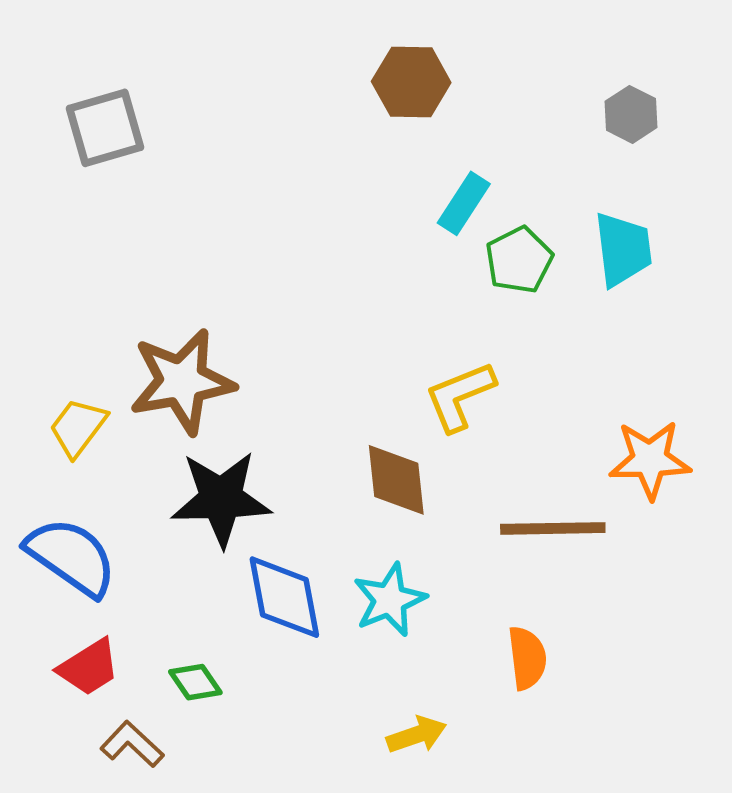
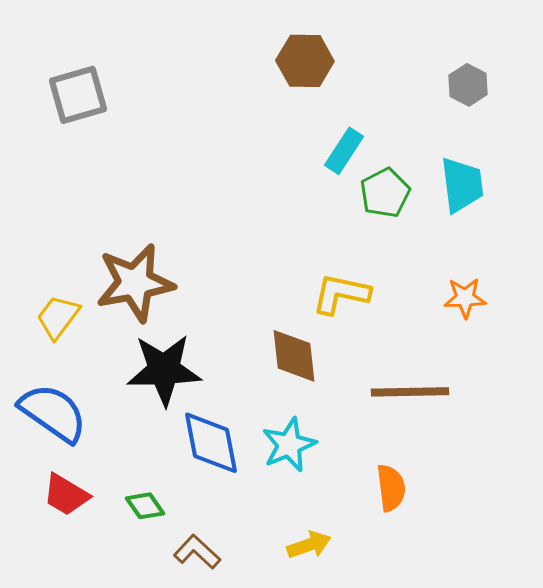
yellow L-shape: (460, 396) -> (341, 294), turned 34
orange star: (650, 460) -> (465, 298), moved, size x0.7
red trapezoid: (89, 667) -> (66, 495), turned 63
brown L-shape: (132, 744) -> (197, 552), moved

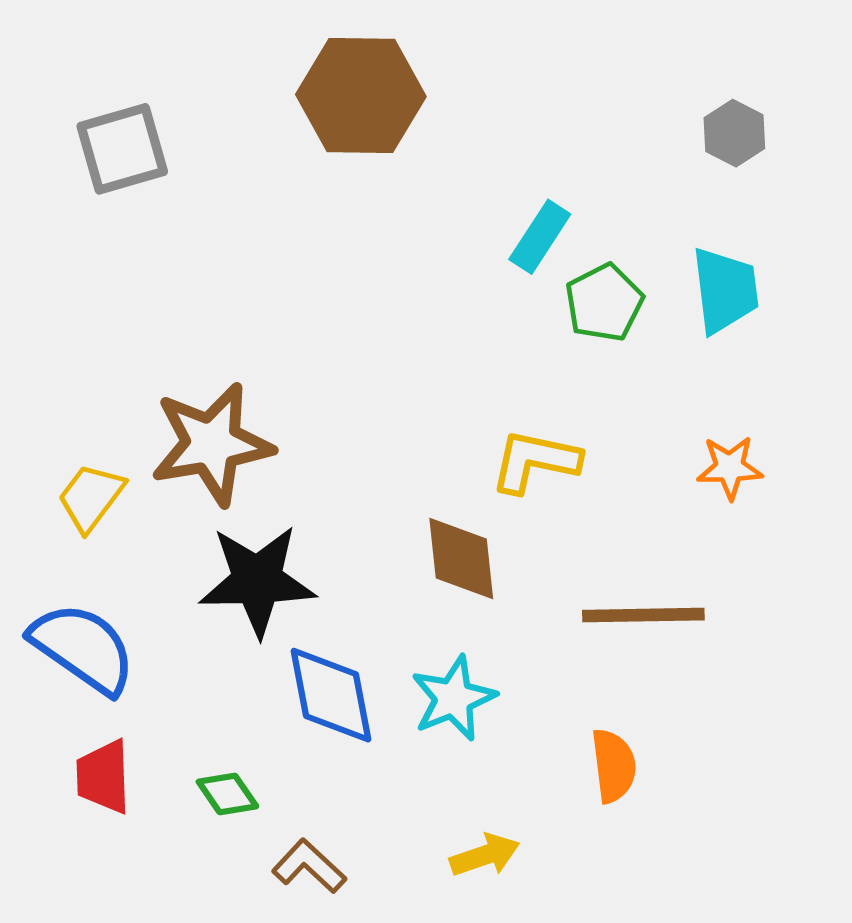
brown hexagon: (305, 61) -> (361, 95), moved, size x1.4
red trapezoid: (66, 495) -> (103, 777), turned 57

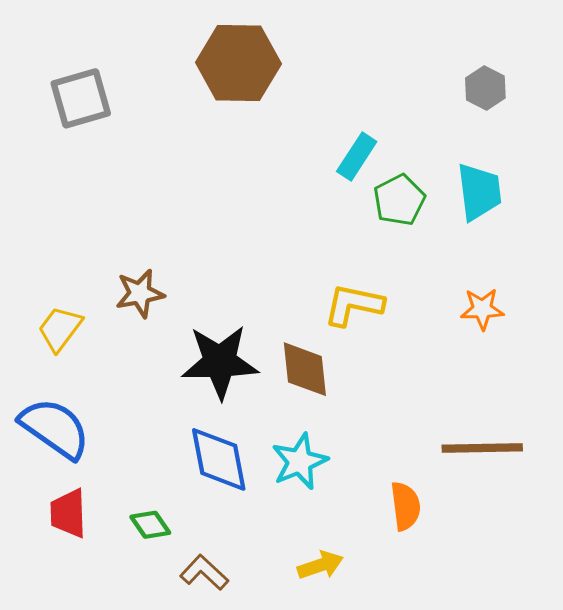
brown star: (212, 444) -> (140, 293), size x0.6
black star: (257, 581) -> (220, 362), moved
brown line: (643, 615) -> (482, 448), moved

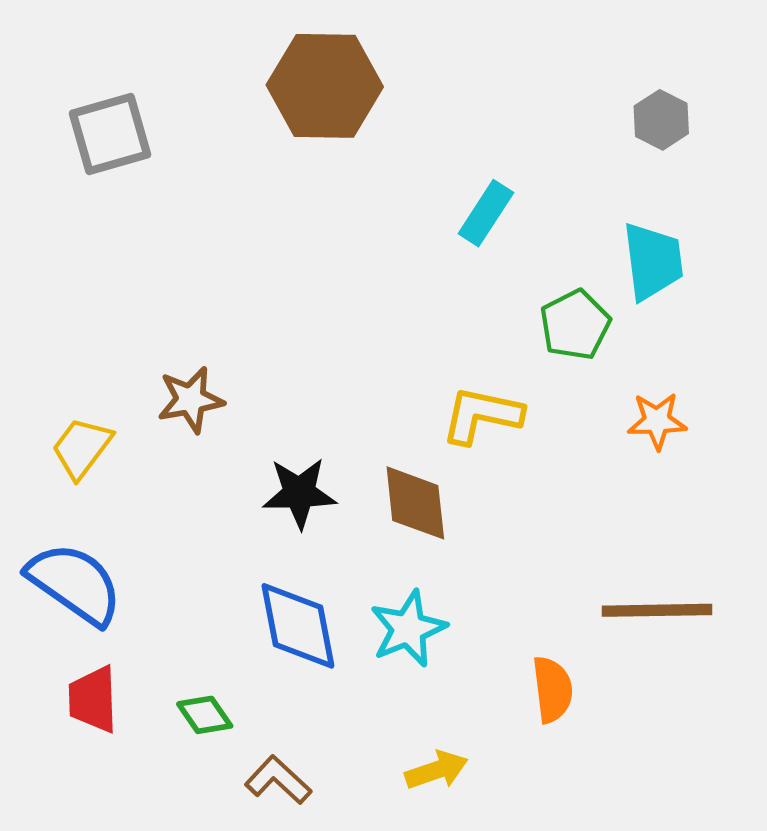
green pentagon: (399, 200) -> (575, 325), moved
black star: (220, 362) -> (299, 493), size x0.7

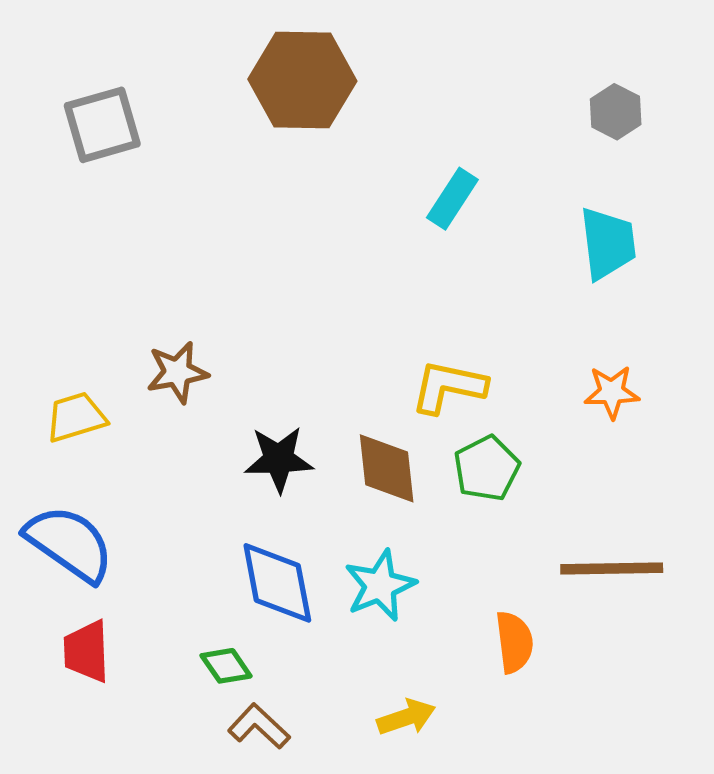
green pentagon: (575, 325) -> (487, 468), moved
yellow trapezoid: (82, 448) -> (76, 417), turned 36
green diamond: (205, 715) -> (226, 666), moved

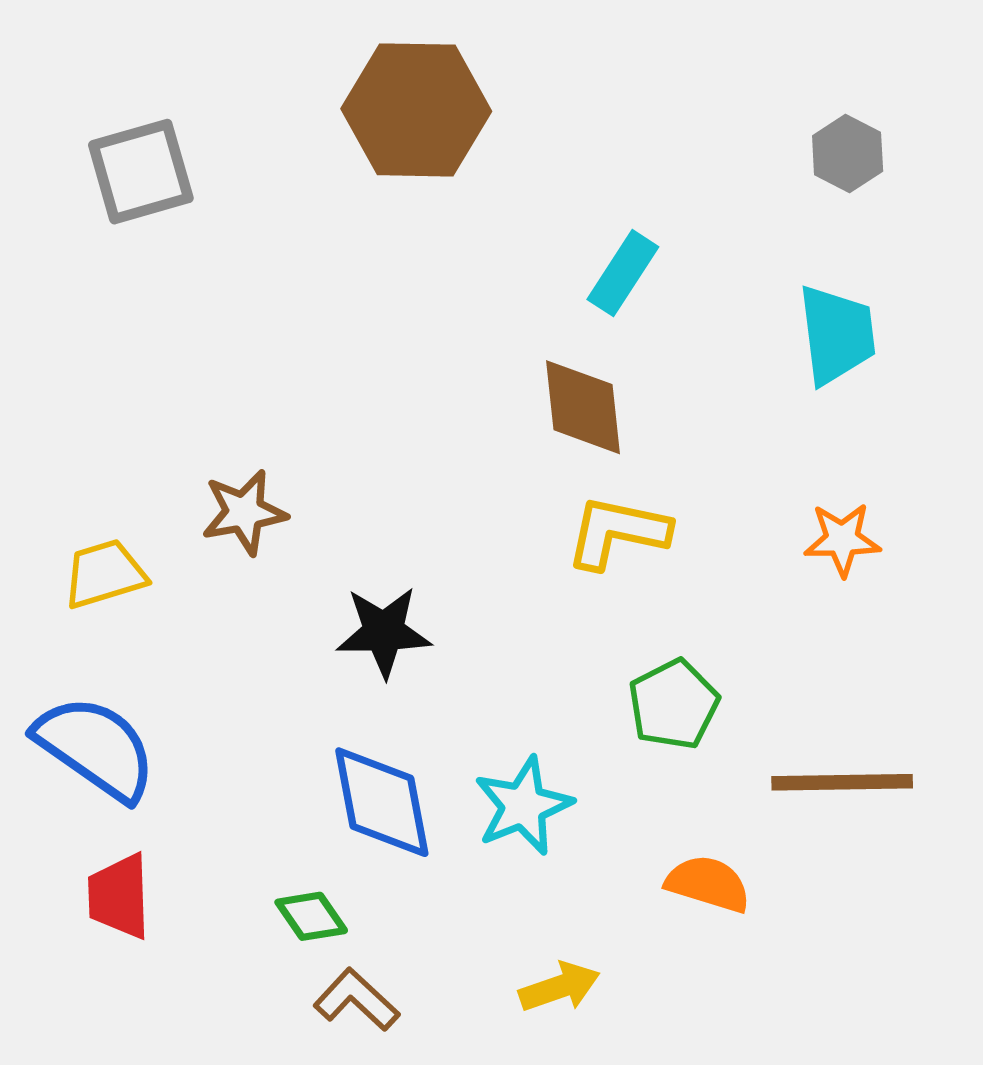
brown diamond: (387, 468) -> (583, 407), moved
green pentagon: (487, 468) -> (674, 704), moved
orange semicircle: (514, 642) -> (708, 884), turned -66

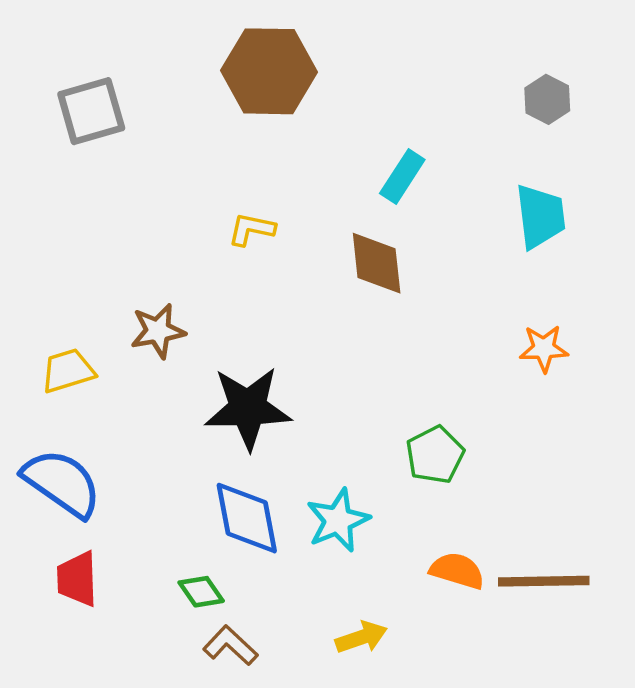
yellow L-shape: (617, 532) -> (251, 229), moved, size x0.7
black star: (384, 632) -> (248, 408), size x1.4
brown line: (842, 782) -> (544, 581), moved

